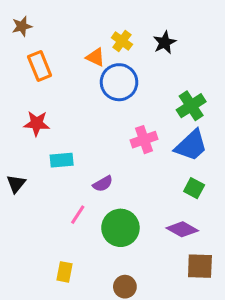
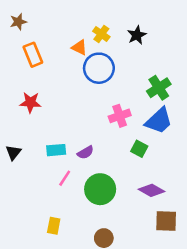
cyan rectangle: (62, 160) -> (56, 150), moved
green square: (194, 188) -> (139, 149), moved

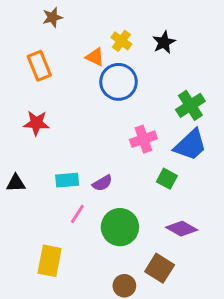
brown star: (18, 22) -> (52, 17), moved
black triangle: (13, 152) -> (16, 183), turned 49
brown square: (166, 221) -> (160, 268), moved, turned 30
yellow rectangle: (54, 226) -> (50, 261), moved, size x1.5

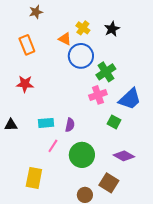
green cross: (190, 105) -> (106, 72), moved
purple semicircle: (102, 183) -> (70, 125), turned -48

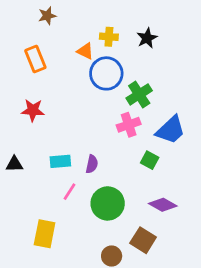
yellow cross: (83, 28) -> (109, 37), turned -32

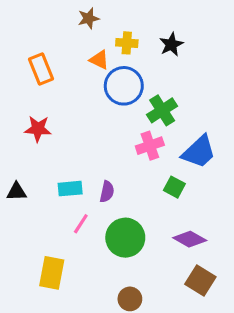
brown star: (47, 16) -> (89, 18), moved
brown square: (143, 240) -> (200, 281), moved

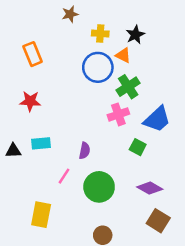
orange triangle: (99, 60) -> (123, 55), moved
cyan rectangle: (70, 189) -> (41, 143), moved

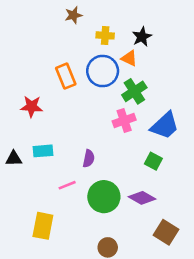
orange rectangle: (33, 54) -> (66, 76), moved
green square: (138, 147) -> (153, 161), moved
pink line: (64, 176) -> (67, 185), turned 35
purple diamond: (150, 188) -> (142, 198), moved

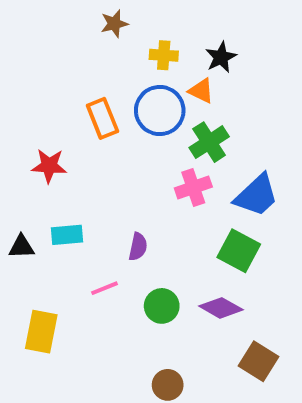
green square: (153, 161) -> (239, 251), size x1.5
green circle: (104, 197) -> (162, 306), size x0.7
yellow rectangle: (43, 226) -> (41, 332), moved

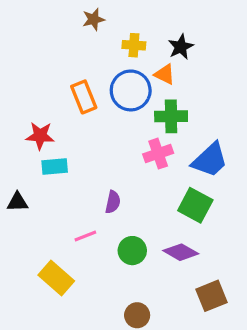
green cross: (209, 142) -> (171, 116), turned 32
cyan rectangle: (67, 235) -> (55, 166), moved
yellow rectangle: (41, 332) -> (56, 278), moved, turned -60
brown square: (258, 361) -> (211, 296), turned 36

